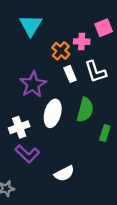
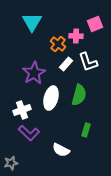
white rectangle: (70, 74) -> (66, 64), turned 64
green rectangle: (105, 133) -> (86, 130), moved
white semicircle: (64, 174) -> (61, 150), turned 54

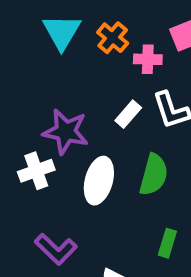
orange cross: (58, 44) -> (113, 38), moved
purple star: (34, 73) -> (66, 132), turned -30
white cross: (22, 110) -> (36, 171), moved

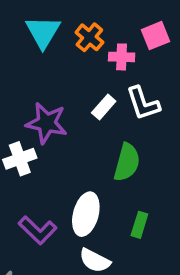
white ellipse: (99, 181) -> (86, 214), moved

